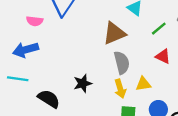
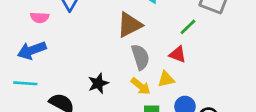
green line: (159, 29) -> (188, 27), moved
red triangle: (163, 56) -> (178, 54), moved
yellow arrow: (120, 89) -> (141, 86), turned -30

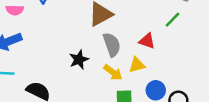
green line: (188, 27) -> (173, 20), moved
black star: (98, 83) -> (79, 60), moved

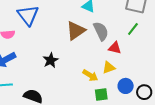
gray semicircle: (112, 45) -> (101, 31), moved
black star: (79, 60) -> (51, 60), moved

